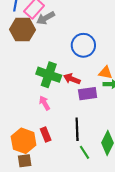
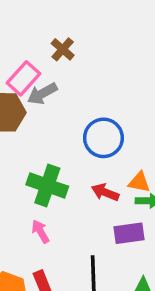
red arrow: (72, 79) -> (105, 192), moved
purple rectangle: (88, 94) -> (129, 233), moved

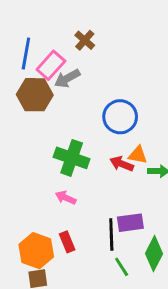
orange triangle: (139, 182) -> (138, 155), moved
pink arrow: (40, 231) -> (66, 198), turned -36
purple rectangle: (129, 233) -> (130, 223), moved

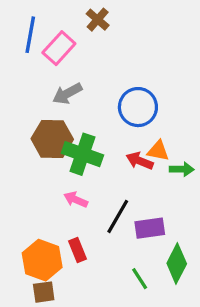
gray arrow: (67, 78) -> (67, 94), moved
brown hexagon: (35, 95) -> (52, 139), moved
black line: (111, 234) -> (118, 216), moved, turned 32

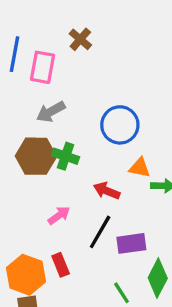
pink rectangle: (59, 48) -> (42, 67), turned -32
green cross: (82, 154) -> (66, 156), moved, size x0.7
red arrow: (140, 161) -> (107, 191), moved
pink arrow: (76, 200) -> (59, 215), turned 120

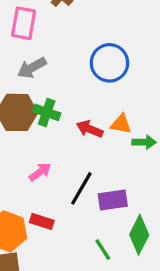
blue circle: (120, 125) -> (109, 63), moved
red arrow: (107, 191) -> (90, 129), moved
red rectangle: (61, 265) -> (42, 221), turned -50

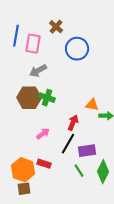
blue circle: (109, 63) -> (77, 49), moved
red arrow: (90, 129) -> (73, 123), moved, turned 91
green line: (103, 250) -> (79, 171), moved

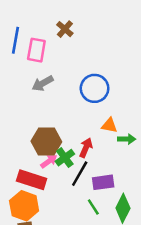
blue circle: (77, 49) -> (95, 88), moved
brown hexagon: (29, 98) -> (46, 141), moved
green cross: (47, 98) -> (65, 158), moved, turned 35
red rectangle: (44, 164) -> (32, 180), moved, size x1.6

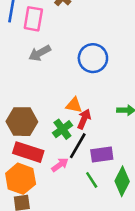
orange triangle: (109, 125) -> (74, 105), moved
brown hexagon: (46, 141) -> (22, 122), moved
pink arrow: (49, 161) -> (60, 165), moved

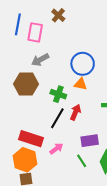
orange triangle: (74, 105) -> (81, 84), moved
brown hexagon: (22, 122) -> (26, 84), moved
green cross: (62, 129) -> (58, 94), moved, turned -35
black line: (78, 146) -> (57, 118), moved

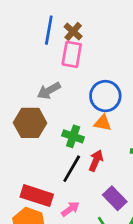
blue line: (18, 24) -> (49, 30), moved
pink rectangle: (35, 32) -> (72, 54), moved
purple rectangle: (90, 141) -> (115, 198), turned 54

